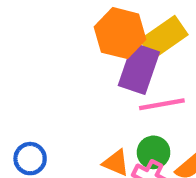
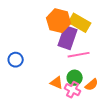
yellow rectangle: (164, 37) -> (80, 23), turned 65
blue circle: (30, 159) -> (16, 60), moved

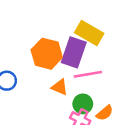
orange hexagon: (59, 21) -> (47, 54), moved
orange triangle: (57, 83) -> (60, 87), moved

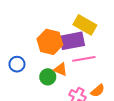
purple rectangle: (74, 52) -> (72, 41), turned 60
green circle: (83, 104) -> (48, 77), moved

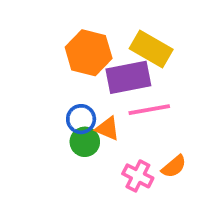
orange hexagon: (50, 42) -> (89, 53), moved
blue circle: (17, 64) -> (81, 119), moved

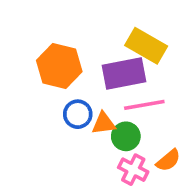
orange hexagon: (89, 53) -> (59, 66), moved
orange triangle: (108, 129) -> (104, 123), turned -30
green circle: (85, 142) -> (126, 136), moved

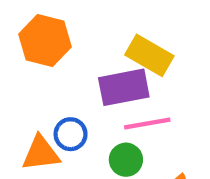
orange hexagon: (59, 66) -> (45, 40), moved
orange triangle: (104, 123) -> (41, 153), moved, size x1.4

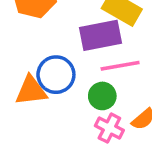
blue circle: (71, 134) -> (56, 75), size x1.4

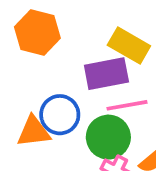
green circle: (102, 96) -> (108, 137), size x1.5

